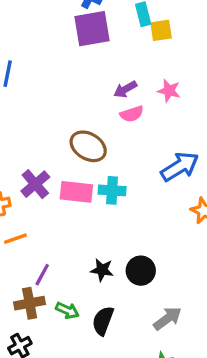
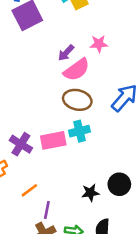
pink semicircle: (132, 114) -> (77, 70), size x1.5
brown ellipse: (88, 146) -> (77, 100), moved
orange line: (15, 239) -> (29, 190), moved

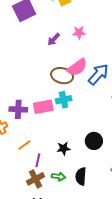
pink semicircle: (77, 70) -> (77, 67), moved
purple cross: (21, 144) -> (18, 109), turned -30
black star: (90, 193) -> (64, 148), moved

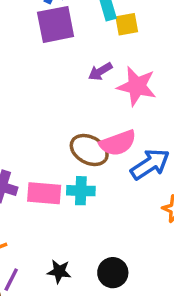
pink star: (79, 33) -> (137, 86), size x1.6
purple arrow: (54, 39) -> (100, 71), moved

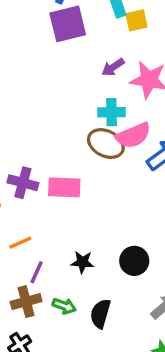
cyan cross: (81, 191) -> (111, 112), moved

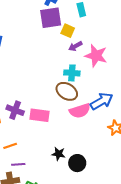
yellow square: (136, 20) -> (68, 31), moved, turned 32
pink semicircle: (133, 135) -> (80, 111), moved
black star: (82, 262) -> (58, 154), moved
purple line: (37, 272) -> (18, 164), turned 56

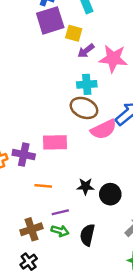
purple cross: (15, 110) -> (24, 155), moved
orange line: (10, 146) -> (43, 186), moved, turned 32
purple line: (18, 164) -> (60, 212), moved

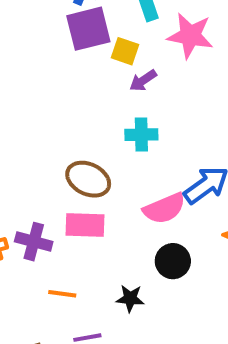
pink star: (113, 59) -> (190, 36), moved
brown ellipse: (84, 108) -> (88, 179), moved
black circle: (110, 194) -> (173, 261), moved

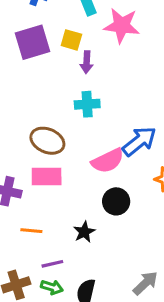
purple square: (88, 29) -> (32, 42), moved
purple arrow: (143, 81) -> (87, 62), turned -50
black star: (130, 298) -> (84, 232), turned -30

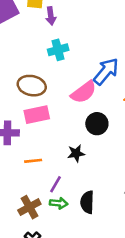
black star: (84, 232) -> (76, 153), turned 30
purple line: (52, 264) -> (55, 184), turned -36

